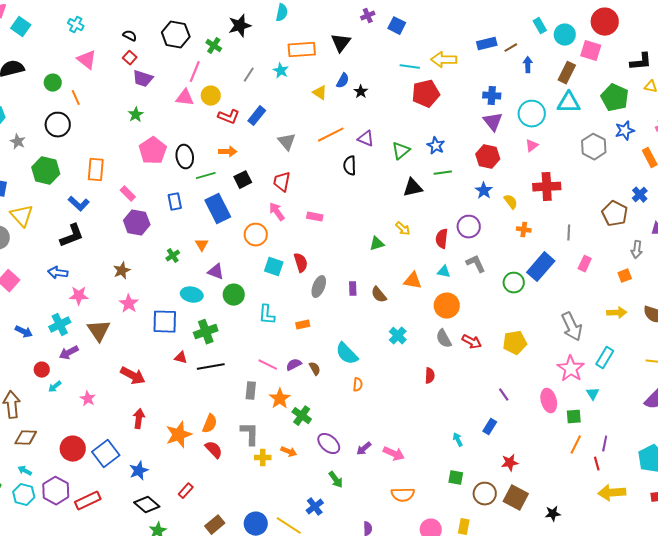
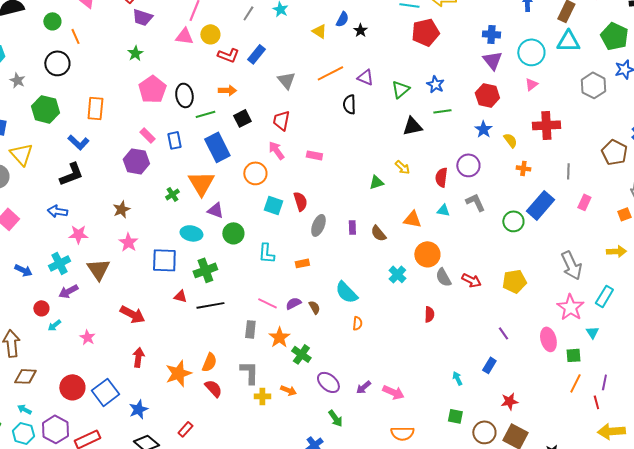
pink rectangle: (128, 194) -> (147, 135), moved
orange triangle: (202, 245) -> (201, 183), size x2.0
orange circle: (447, 306) -> (427, 254), moved

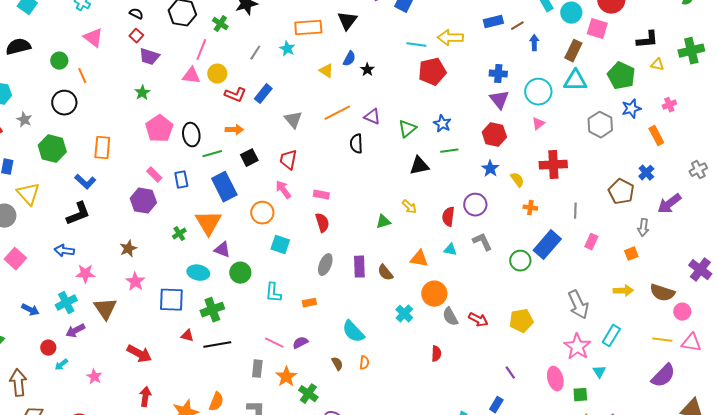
red semicircle: (300, 201) -> (322, 223), moved
purple rectangle: (352, 227) -> (359, 267), size x1.5
brown semicircle: (314, 307) -> (337, 364), moved

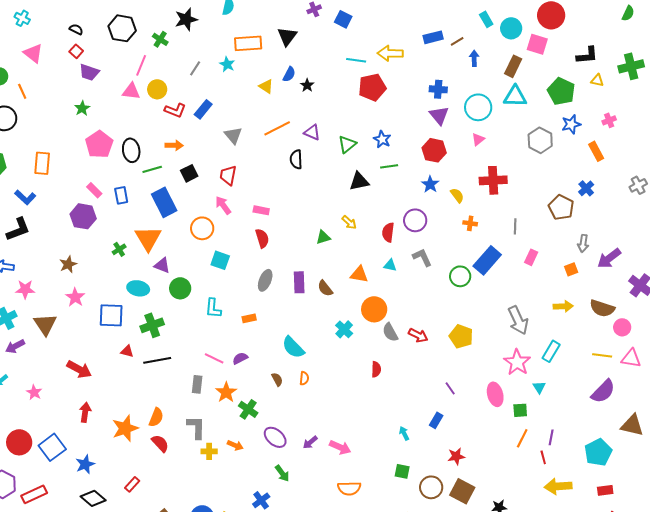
purple arrow: (669, 204) -> (609, 258), moved
yellow pentagon: (521, 321) -> (461, 336), turned 30

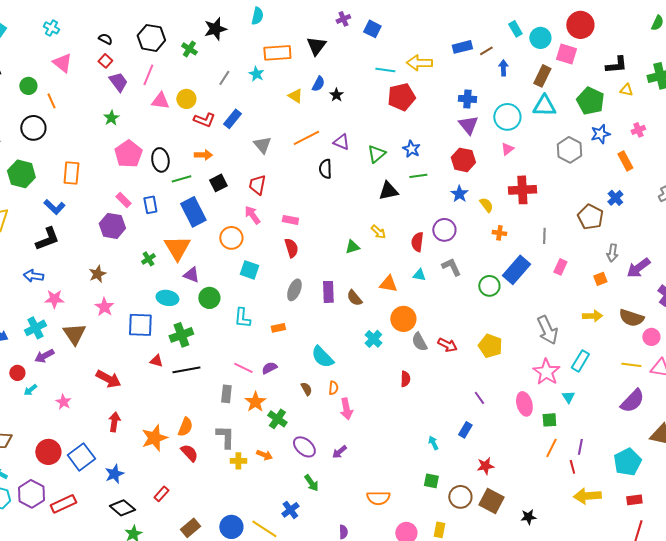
pink line: (141, 65) -> (148, 75), moved
purple trapezoid: (89, 72) -> (118, 82), turned -145
pink arrow: (340, 447) -> (346, 409), moved, turned 55

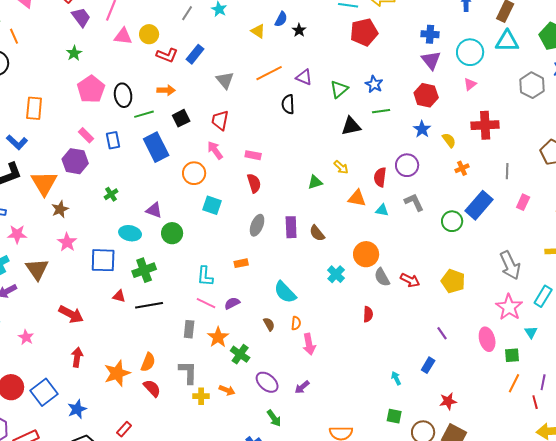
orange cross: (499, 233) -> (462, 168), turned -32
orange triangle: (177, 248) -> (44, 183), moved
orange triangle: (388, 284) -> (357, 198), moved
cyan L-shape: (242, 318) -> (205, 276), moved

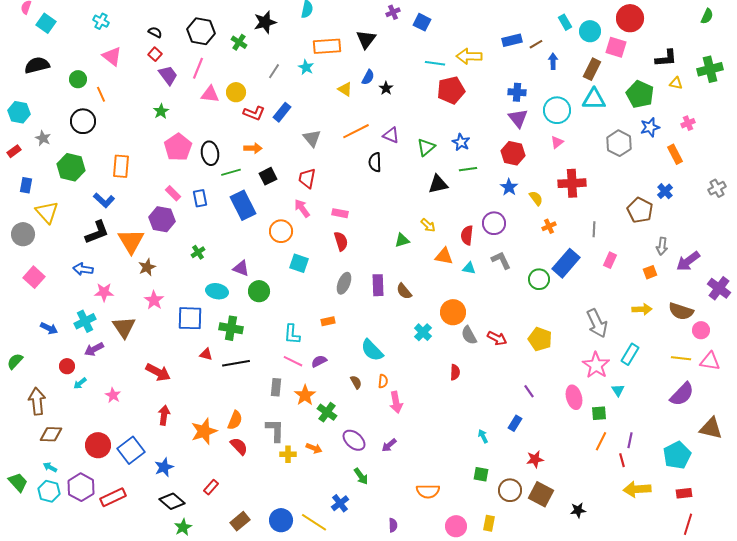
green cross: (144, 270) -> (231, 328), turned 30

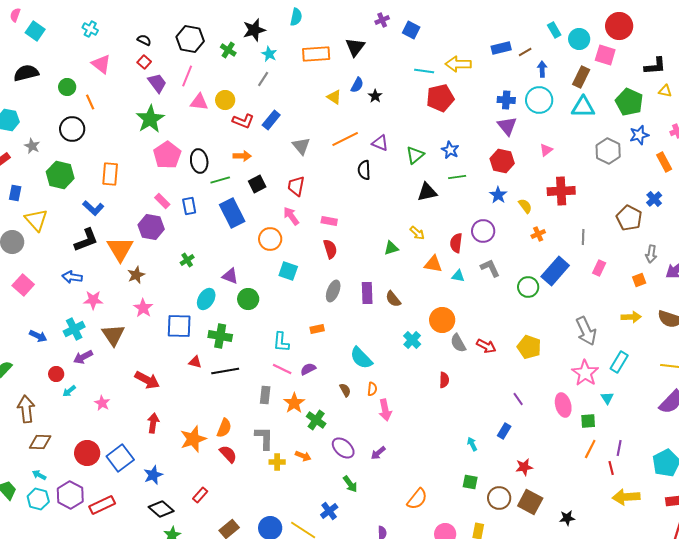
cyan star: (306, 67) -> (269, 54), moved
cyan circle: (557, 110) -> (539, 100), moved
green star: (161, 111) -> (150, 119), size x1.8
cyan ellipse: (217, 291) -> (206, 299), turned -70
orange semicircle: (428, 491) -> (417, 499), turned -50

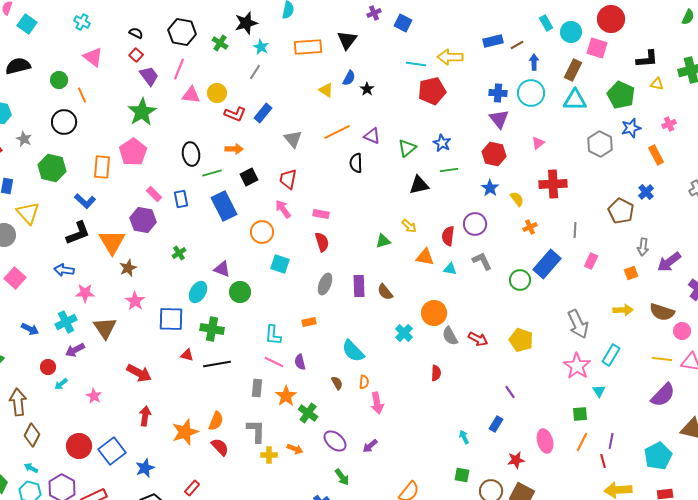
pink pentagon: (167, 155) -> (133, 152), moved
purple semicircle: (308, 369) -> (300, 362), turned -77
pink ellipse: (563, 405) -> (545, 441), moved
brown diamond: (40, 442) -> (32, 435), turned -65

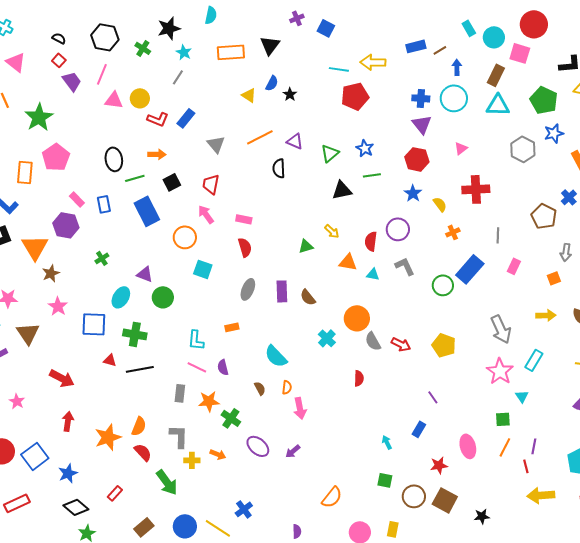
green star: (142, 112) -> (39, 117), moved
orange star: (286, 396) -> (209, 401), turned 30
green arrow: (342, 477) -> (167, 482), moved, size x1.5

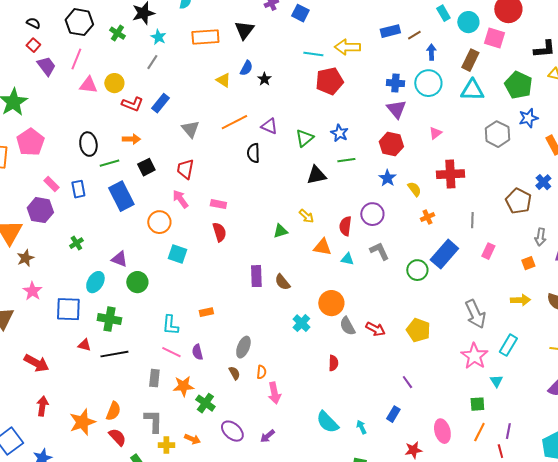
gray ellipse: (248, 289) -> (243, 347), moved
cyan semicircle: (276, 356) -> (327, 422), moved

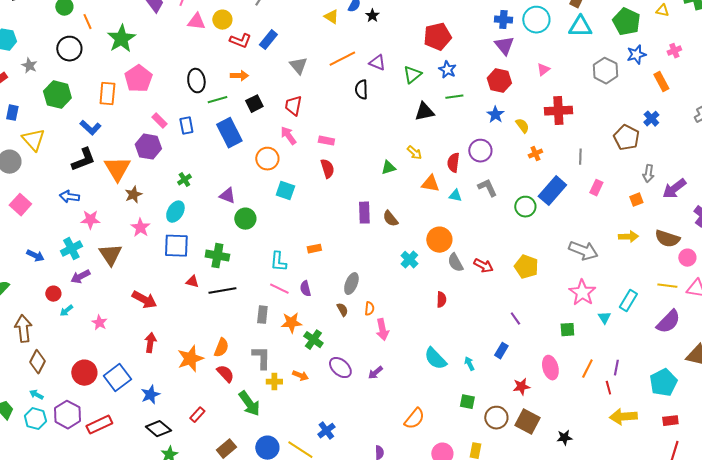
red pentagon: (329, 81) -> (437, 37), moved
cyan ellipse: (95, 282) -> (175, 212), moved
gray arrow: (475, 314) -> (583, 251), turned -44
cyan rectangle: (508, 345) -> (628, 301), moved
green square: (477, 404) -> (567, 330), moved

